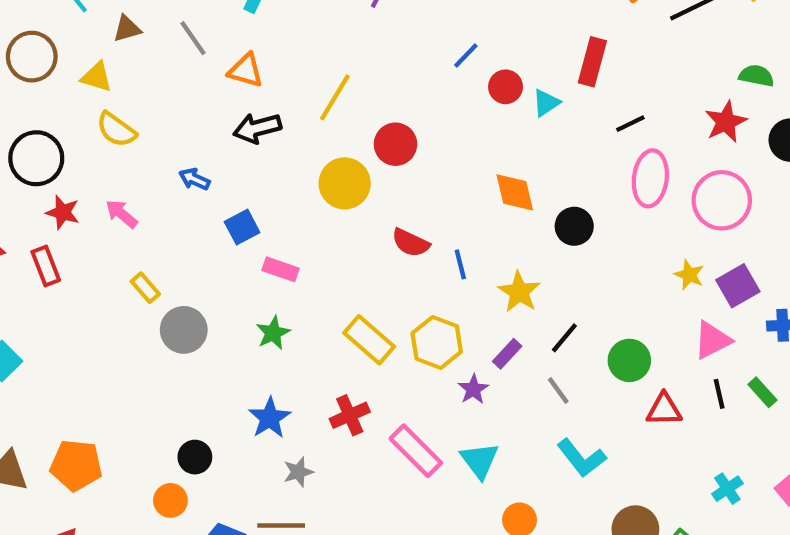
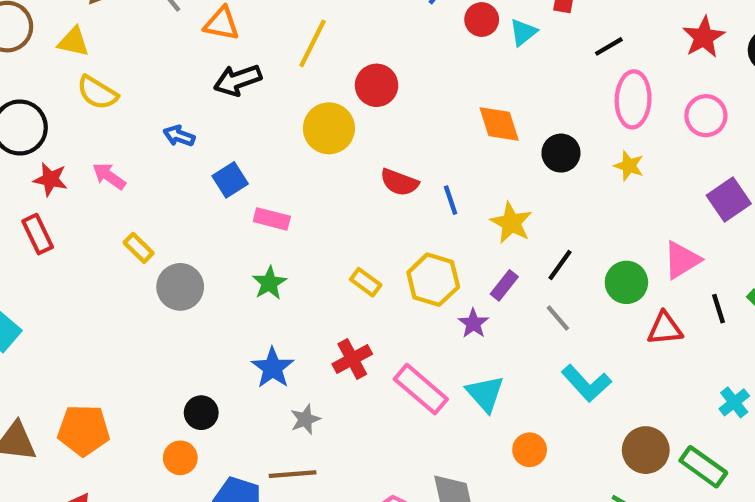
pink circle: (722, 200) -> (706, 116), size x0.7
yellow star: (689, 275) -> (629, 166), moved
yellow rectangle: (369, 340) -> (366, 282), size x0.6
pink triangle: (712, 340) -> (682, 260), moved

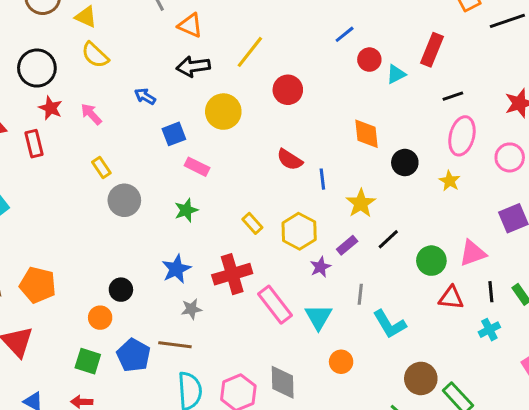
yellow circle: (329, 128) -> (223, 112), moved
gray line: (558, 318) -> (360, 294), moved, turned 35
red cross: (352, 359) -> (232, 274), size x1.4
cyan cross: (734, 402) -> (489, 330), moved

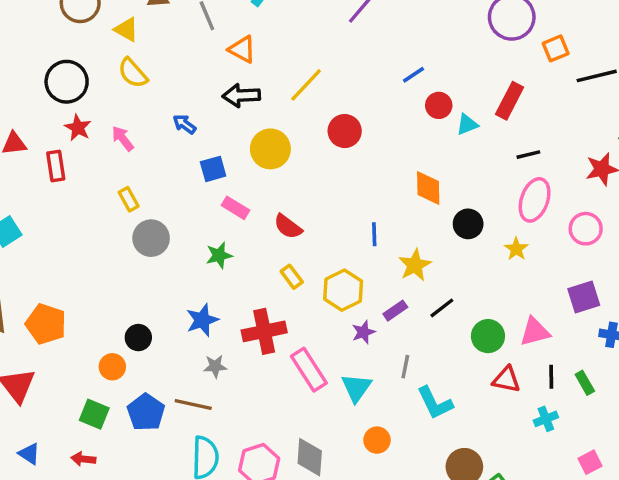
red semicircle: (290, 160) -> (288, 227), moved

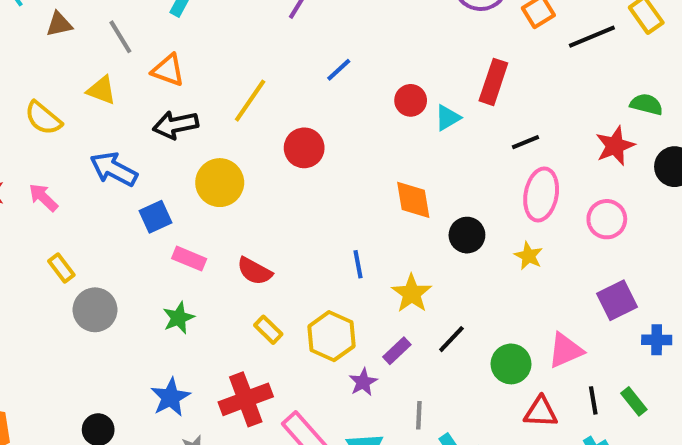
yellow triangle: (126, 29) -> (101, 90), moved
blue line: (414, 75) -> (339, 70), moved
blue arrow: (185, 124) -> (114, 169), size x1.6

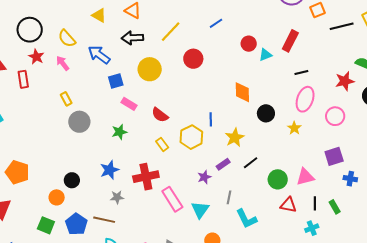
yellow semicircle: (43, 118) -> (67, 38), moved
yellow hexagon: (331, 336) -> (191, 137), moved

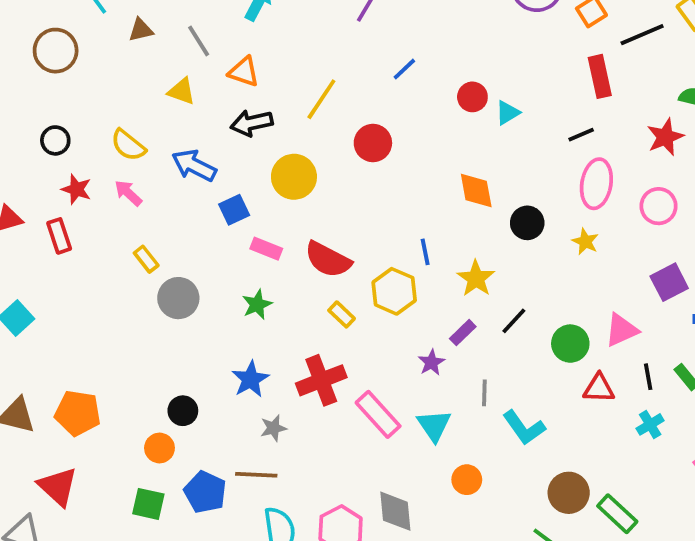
black circle: (30, 30) -> (55, 140), size x0.6
red rectangle: (290, 41) -> (600, 76), moved, turned -30
red semicircle: (160, 115) -> (328, 260), size x1.4

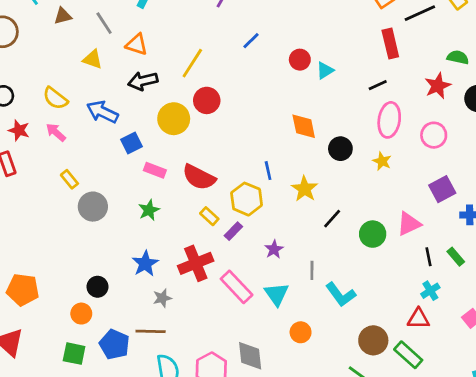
red circle: (373, 143) -> (207, 100), moved
purple rectangle: (463, 333) -> (233, 231), moved
red triangle: (599, 388) -> (418, 319), moved

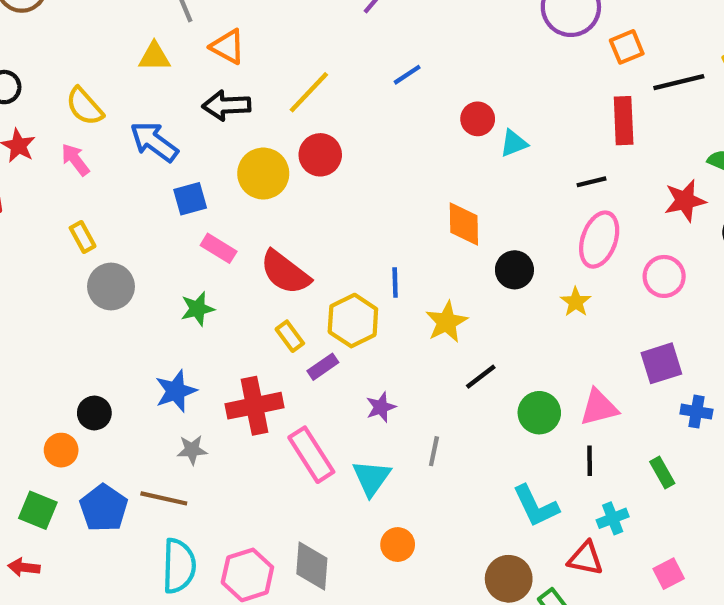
yellow triangle: (93, 59) -> (154, 57), turned -30
black line: (428, 257) -> (590, 461), moved
cyan L-shape: (341, 295) -> (536, 506), moved

